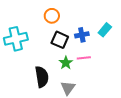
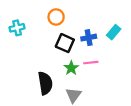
cyan cross: (16, 39) -> (17, 28), moved, size x0.6

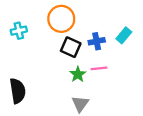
orange circle: (56, 17) -> (61, 19), size x1.5
black semicircle: (45, 83) -> (18, 91), moved

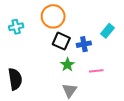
blue cross: (97, 41) -> (84, 44), moved
pink line: (99, 68) -> (96, 71), moved

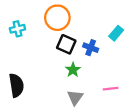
blue cross: (84, 44) -> (91, 48), turned 32
pink line: (96, 71) -> (111, 89), moved

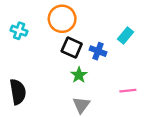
cyan cross: (17, 29) -> (19, 31), turned 32
pink line: (111, 89) -> (128, 91), moved

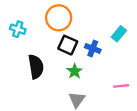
black semicircle: (18, 92) -> (36, 67), moved

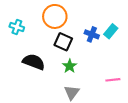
blue cross: (93, 48) -> (92, 34), moved
black semicircle: (36, 67) -> (34, 62), turned -60

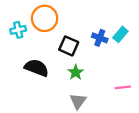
orange circle: (55, 16) -> (45, 18), moved
cyan cross: (17, 27) -> (18, 30), turned -32

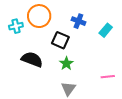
blue cross: (100, 38) -> (78, 21), moved

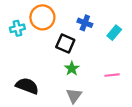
black semicircle: (32, 59) -> (27, 86), moved
pink line: (108, 77) -> (112, 75), moved

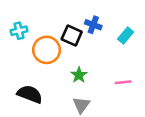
orange circle: (42, 17) -> (47, 50), moved
black square: (65, 44) -> (72, 36), moved

